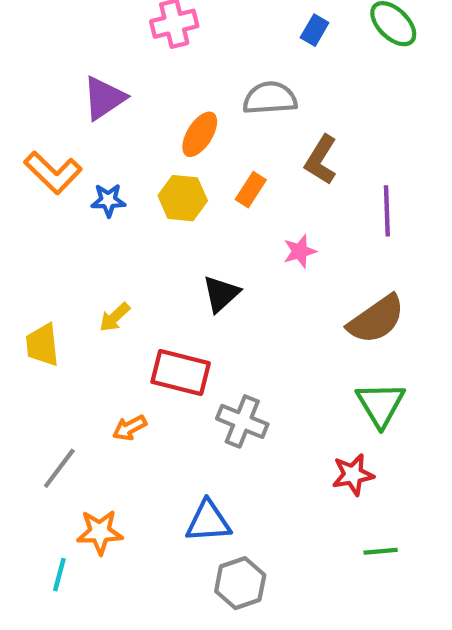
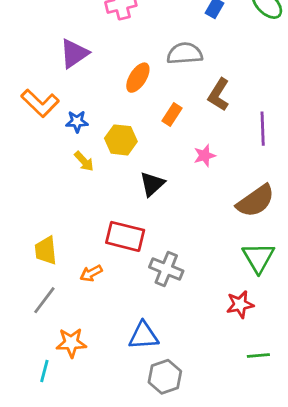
yellow hexagon: (183, 198) -> (121, 140), moved
yellow arrow: (115, 317) -> (84, 161), moved, turned -90
yellow trapezoid: (42, 345) -> (46, 251), moved

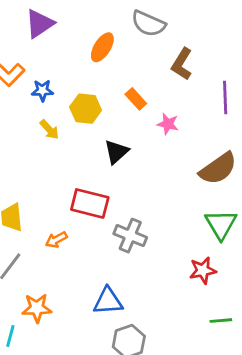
gray semicircle: (185, 53) -> (148, 24), turned -152
orange rectangle: (172, 114) -> (136, 99), moved, turned -75
pink star: (205, 156) -> (168, 124), turned 30

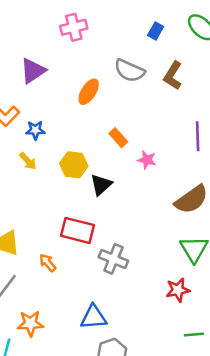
brown L-shape: (182, 64) -> (173, 76), moved
yellow hexagon: (86, 109) -> (74, 165), moved
yellow arrow: (49, 130) -> (28, 161), moved
orange arrow: (56, 240) -> (48, 263), turned 78

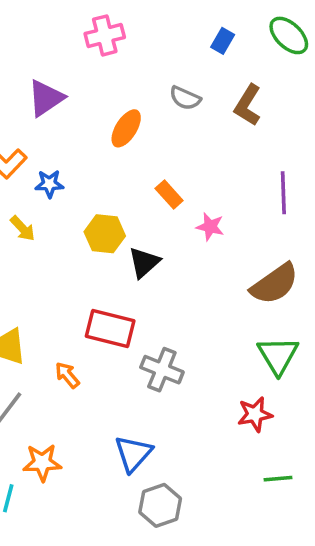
gray semicircle: (130, 71) -> (185, 98), size x0.7
yellow arrow: (28, 161) -> (23, 228), moved
blue triangle: (94, 317) -> (133, 454), turned -44

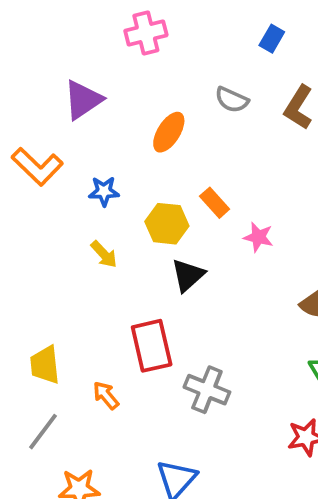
blue star: (49, 184) -> (104, 191), moved
yellow arrow: (23, 228) -> (104, 254), moved
yellow hexagon: (105, 234) -> (167, 224), moved
red rectangle: (110, 329) -> (152, 346), turned 63

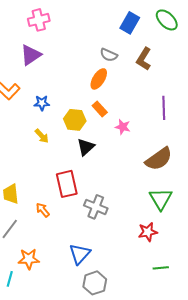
pink cross: (146, 33) -> (39, 20), moved
blue rectangle: (272, 39) -> (130, 23), size x1.5
orange ellipse: (169, 132) -> (99, 79), moved

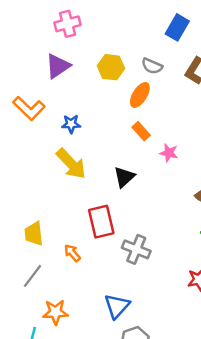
yellow hexagon: (75, 120) -> (111, 67), moved
yellow arrow: (42, 136) -> (71, 164), size x1.8

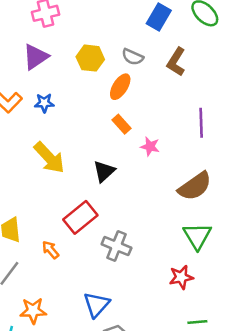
blue star: (71, 124) -> (44, 103), moved
red rectangle: (101, 222) -> (80, 217), turned 64

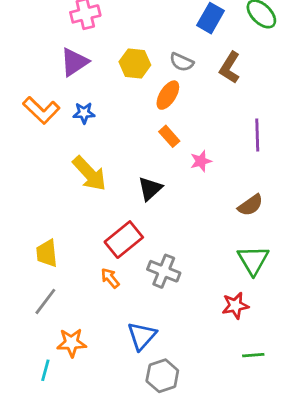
pink star: (150, 146) -> (201, 161), turned -30
brown semicircle: (195, 186) -> (250, 205), size x0.7
orange arrow: (50, 250) -> (110, 278), moved

